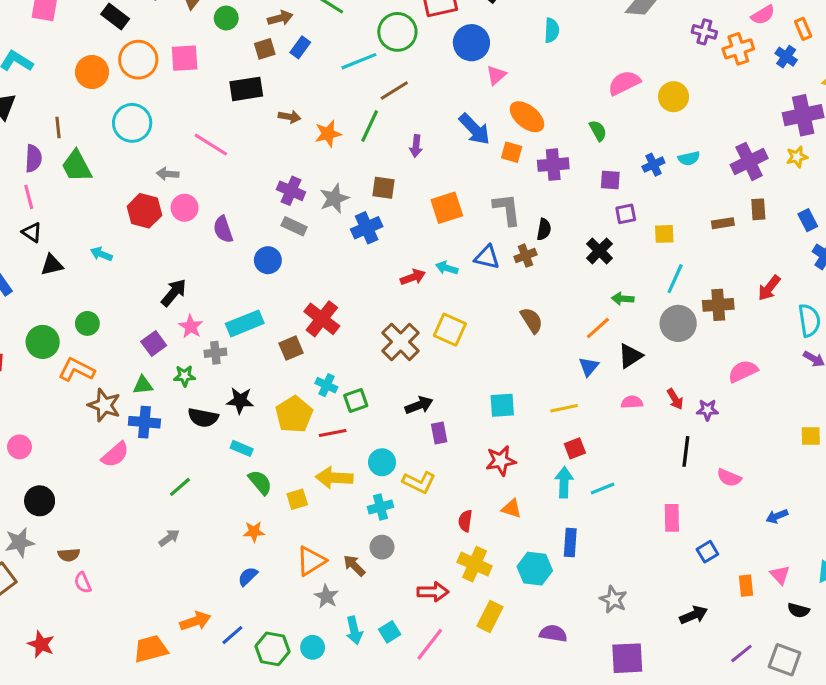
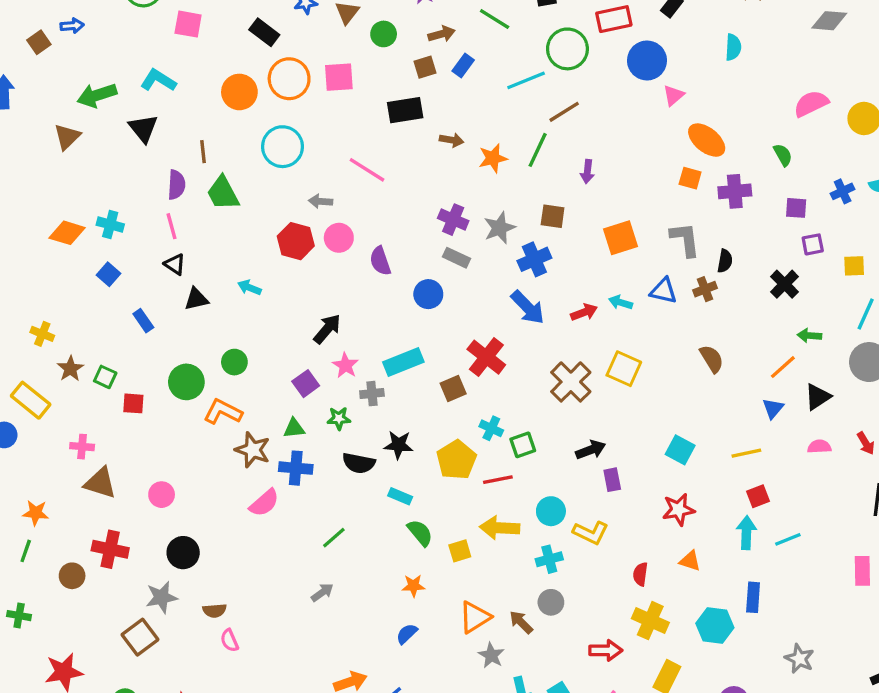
blue arrow: (475, 129) -> (528, 307), moved
cyan square: (502, 405) -> (680, 450), turned 32

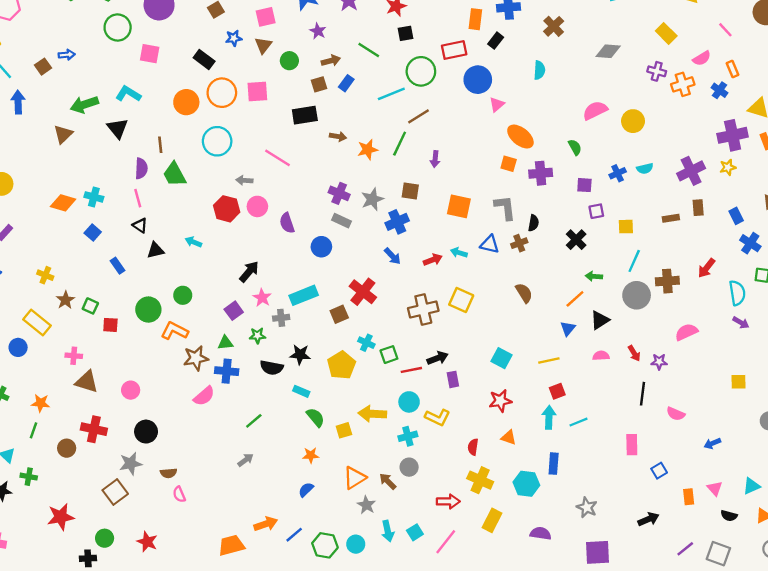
orange square: (620, 238) -> (459, 206), turned 30
blue arrow: (528, 307) -> (392, 256), size x0.7
brown cross: (571, 382) -> (423, 310), turned 32
brown star: (253, 450) -> (196, 358), turned -30
red line: (498, 480) -> (411, 370), moved

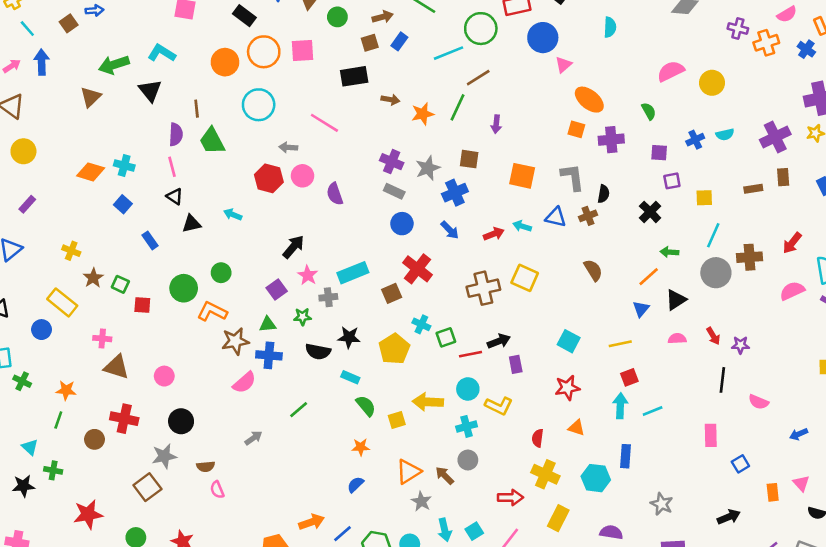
blue circle: (321, 247) -> (402, 224), moved
pink semicircle: (686, 332) -> (792, 291), moved
gray arrow: (246, 460) -> (253, 438), moved

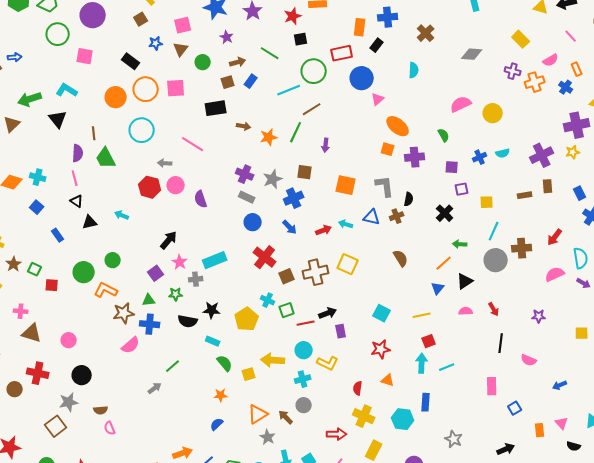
brown square: (392, 293) -> (287, 276), moved
purple star: (740, 345) -> (539, 316), moved
gray arrow: (253, 438) -> (155, 388), moved

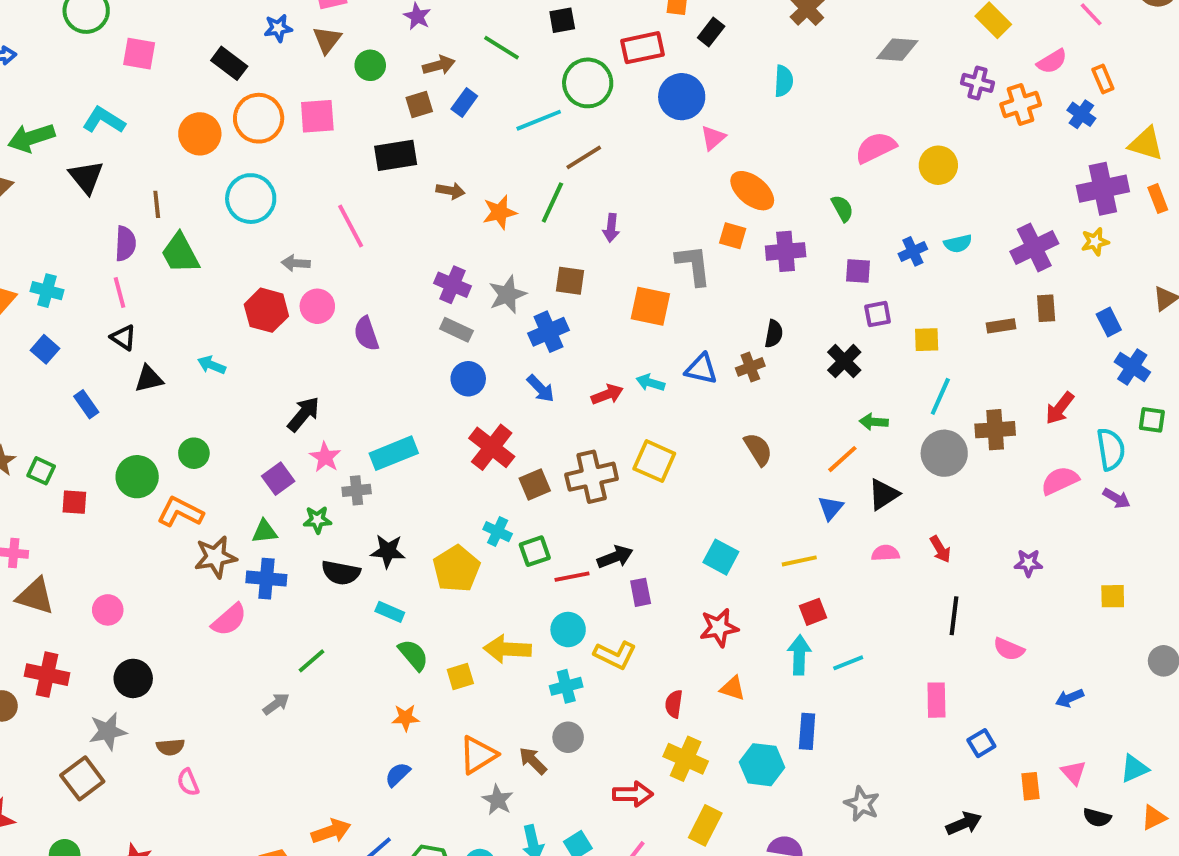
pink line: (193, 144) -> (351, 226), turned 30
gray L-shape: (385, 186) -> (693, 265), moved

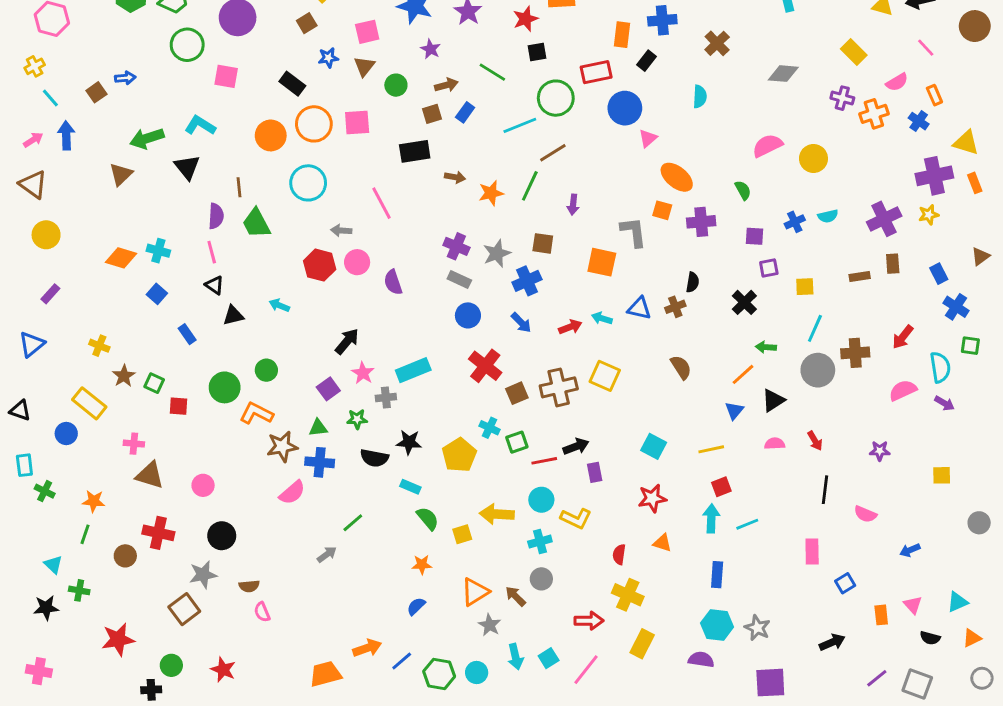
cyan hexagon: (762, 765) -> (717, 625), moved

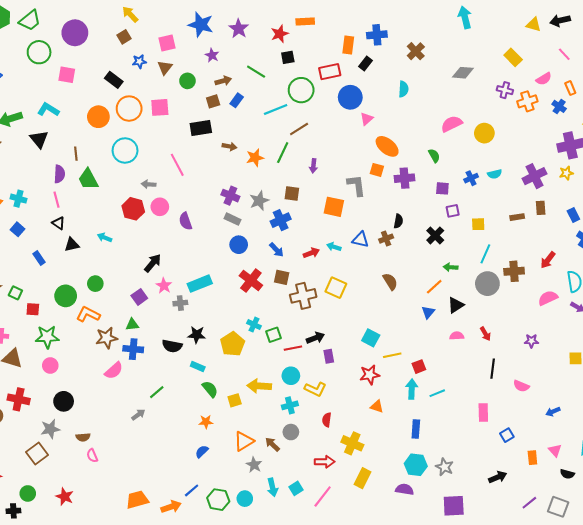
brown square: (517, 393) -> (282, 277), moved, turned 35
green star: (357, 419) -> (47, 337), moved, size x1.6
yellow line: (711, 449) -> (392, 355), moved
red semicircle: (619, 554) -> (327, 420), moved
orange arrow: (367, 648) -> (171, 507), moved

